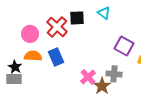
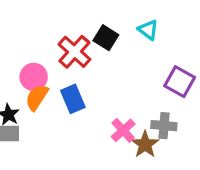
black square: (77, 18) -> (106, 38), turned 35
pink circle: (30, 34) -> (34, 77), moved
orange semicircle: (33, 56) -> (37, 97), turned -60

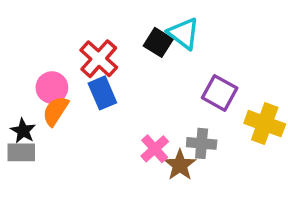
cyan triangle: (148, 30) -> (184, 33), size x1.4
black square: (106, 38) -> (158, 42), moved
blue rectangle: (73, 99) -> (102, 93), moved

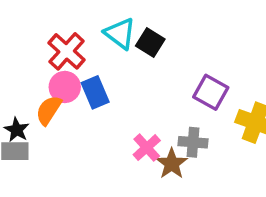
cyan triangle: (184, 33) -> (120, 34), moved
red cross: (99, 59) -> (67, 51), moved
pink circle: (52, 88) -> (65, 87), moved

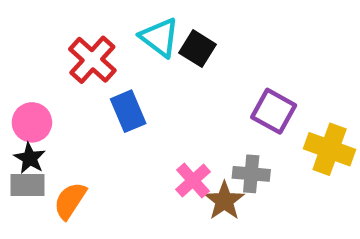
pink circle: (65, 87) -> (32, 122), moved
orange semicircle: (49, 110) -> (70, 201), moved

